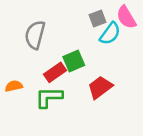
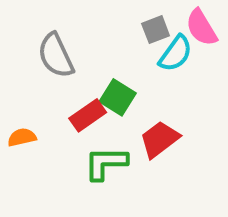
gray semicircle: (35, 35) -> (56, 55), turned -40
green square: (74, 61) -> (118, 97), turned -35
green L-shape: (49, 97) -> (106, 163), moved

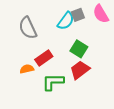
cyan semicircle: (176, 54) -> (66, 21), moved
green square: (118, 97) -> (79, 49), moved
orange semicircle: (22, 137) -> (27, 69), moved

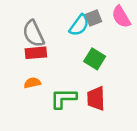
red rectangle: (44, 58) -> (36, 53), moved, turned 30
red trapezoid: (80, 70) -> (96, 98), moved, turned -55

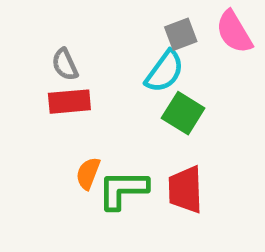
cyan semicircle: (79, 25) -> (165, 71), moved
gray semicircle: (33, 34) -> (65, 64), size x0.6
orange semicircle: (32, 83) -> (88, 173), moved, turned -56

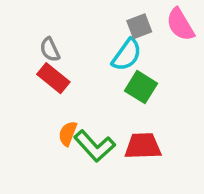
red rectangle: (69, 102) -> (53, 78), turned 44
green L-shape: (123, 190) -> (95, 146), turned -132
red trapezoid: (185, 190) -> (143, 146), turned 90

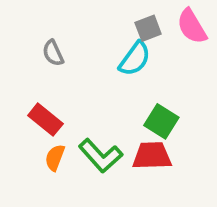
red rectangle: (53, 78) -> (45, 120), moved
green square: (141, 87) -> (161, 121), moved
orange semicircle: (68, 134) -> (55, 158), moved

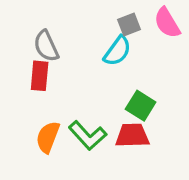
gray semicircle: (53, 53) -> (46, 46), size x1.4
red rectangle: (45, 120) -> (40, 76), moved, turned 56
orange semicircle: (55, 158) -> (48, 137), size x1.4

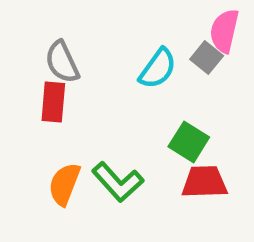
pink semicircle: (167, 23) -> (224, 31), turned 44
gray square: (129, 24) -> (207, 58), moved, turned -30
red trapezoid: (132, 135) -> (204, 182), moved

